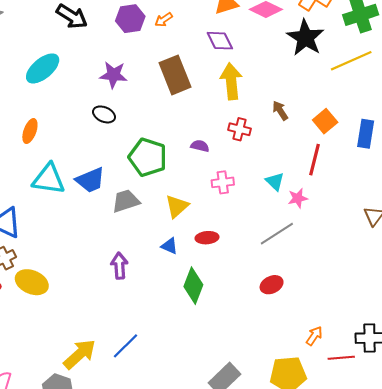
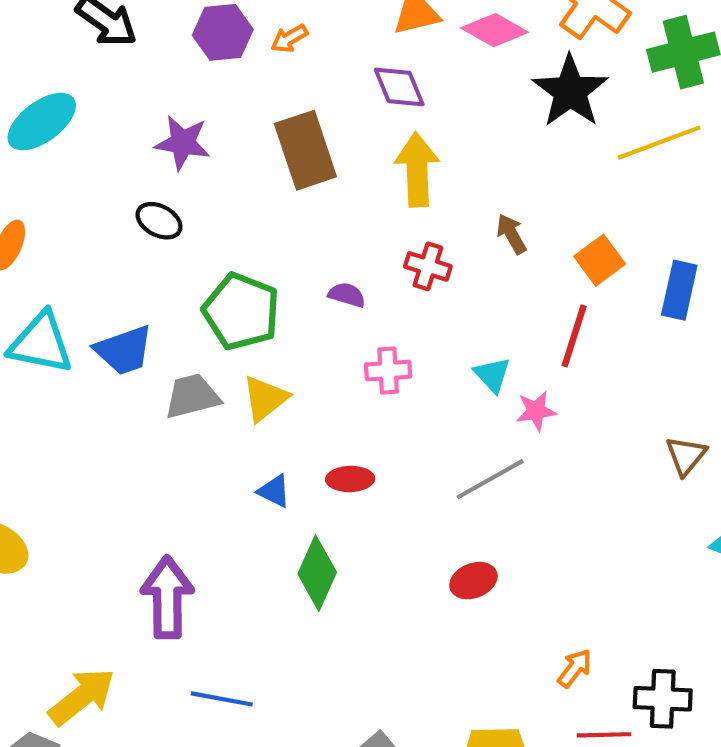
yellow triangle: (177, 206) -> (265, 399), moved
purple arrow: (119, 266) -> (167, 597), moved, size x1.5
orange arrow: (314, 336) -> (575, 668), moved
blue line: (126, 346) -> (222, 699), moved, turned 52

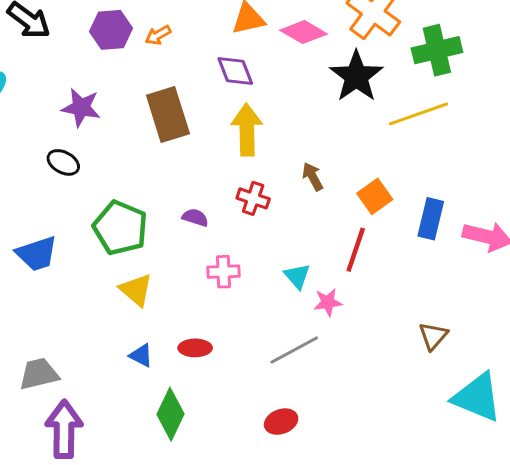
gray trapezoid: (192, 396) -> (39, 374), moved
yellow triangle: (265, 399) -> (136, 290), turned -42

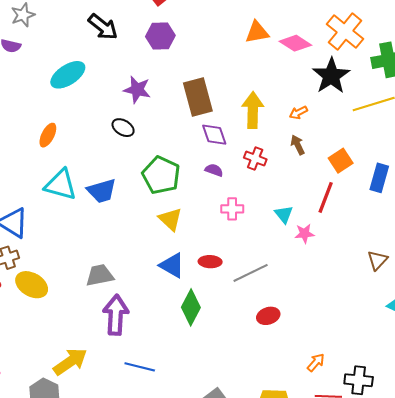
orange arrow: (158, 35) -> (298, 113), moved
purple diamond: (235, 71) -> (214, 135), moved
gray line: (294, 350) -> (251, 273), moved
blue triangle: (141, 355) -> (172, 265), size x1.5

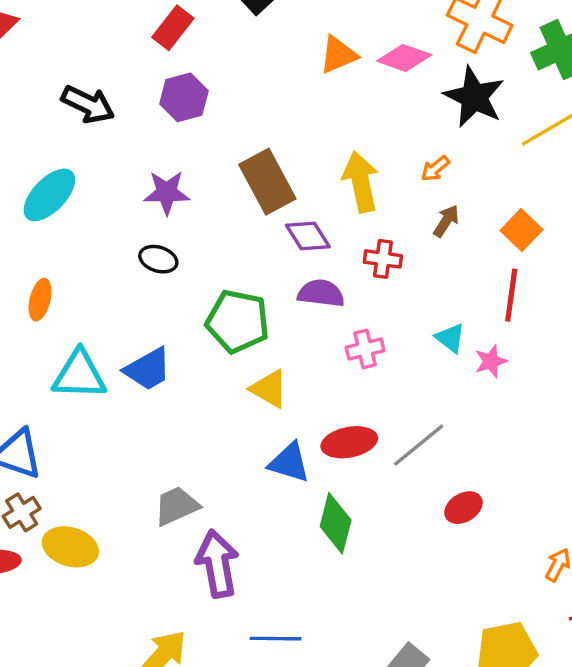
brown arrow: (298, 145) -> (446, 221), turned 72
purple semicircle: (214, 170) -> (321, 293), size x1.5
red ellipse: (210, 262) -> (349, 442), size x1.4

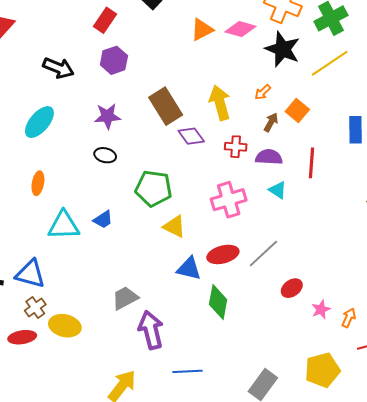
orange square: (521, 230) -> (297, 111), moved
purple semicircle: (321, 293) -> (269, 157), moved
pink cross: (365, 349) -> (229, 200), size x1.6
pink star: (491, 361) -> (321, 309), moved
blue trapezoid: (148, 369) -> (103, 220), size x0.7

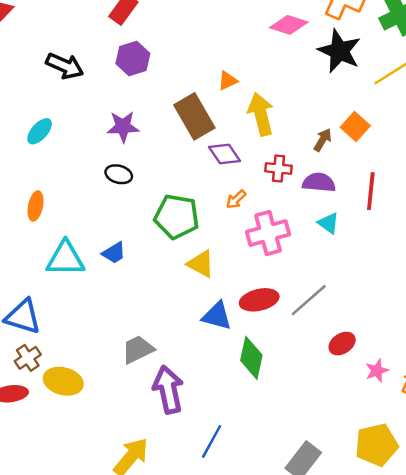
orange triangle: (202, 30) -> (228, 81), moved, size x0.7
orange arrow: (263, 92) -> (236, 199), moved
cyan ellipse: (39, 122) -> (40, 131), size x0.7
blue line: (188, 371) -> (212, 441), turned -60

